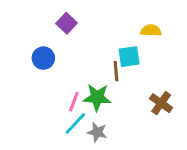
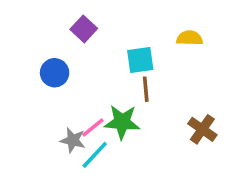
cyan square: (129, 57) -> (140, 60), moved
pink line: (74, 102) -> (93, 127), turned 30
gray star: (97, 132) -> (73, 140), moved

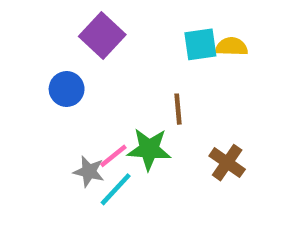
purple square: (84, 29) -> (102, 35), size x1.4
cyan square: (140, 60) -> (200, 44), moved
brown cross: (202, 129) -> (227, 163), moved

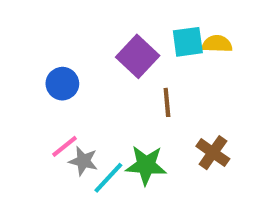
purple square: (102, 35) -> (138, 56), moved
green star: (149, 149) -> (146, 165), moved
pink line: (113, 156) -> (64, 146), moved

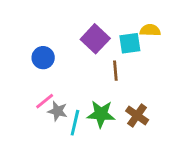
cyan square: (188, 42) -> (130, 43), moved
brown cross: (213, 153) -> (137, 115), moved
cyan line: (108, 178) -> (75, 123), turned -30

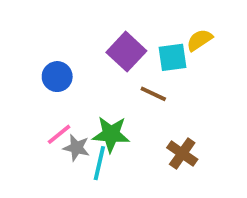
yellow semicircle: (150, 30) -> (199, 40), turned -36
brown line: (115, 71) -> (153, 94), turned -60
green star: (101, 114) -> (111, 134), moved

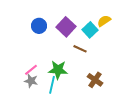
cyan square: (173, 57) -> (90, 30), turned -35
blue circle: (57, 77) -> (39, 26), moved
gray star: (76, 148) -> (31, 81), moved

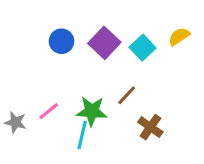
yellow semicircle: (104, 21) -> (179, 36), moved
brown line: (80, 49) -> (127, 95), moved, turned -72
gray star: (31, 81) -> (15, 122), moved

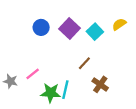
green star: (92, 111) -> (51, 93), moved
cyan line: (82, 135) -> (65, 90), moved

